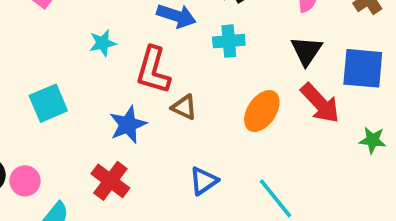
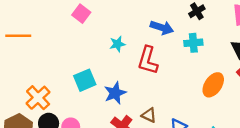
brown triangle: (184, 107) -> (149, 115), moved
blue star: (128, 125) -> (115, 93), moved

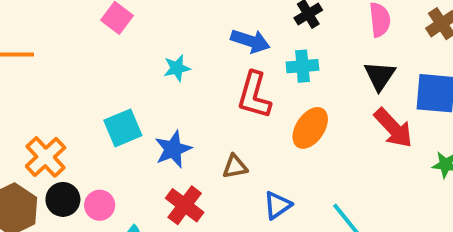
red L-shape: (148, 60) -> (254, 95), moved
orange ellipse: (213, 85) -> (310, 128), moved
brown triangle: (149, 115) -> (235, 167), moved, turned -35

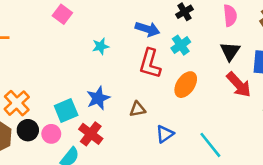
cyan cross: (302, 66) -> (181, 45), turned -30
cyan square: (123, 128) -> (66, 110), moved
red cross: (185, 205) -> (91, 134), moved

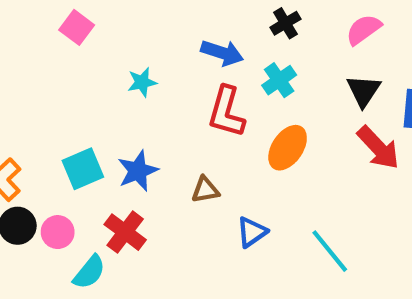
pink semicircle: (230, 15) -> (363, 30), turned -120
cyan square: (66, 110) -> (83, 169), moved

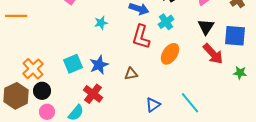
pink circle: (58, 232) -> (47, 112), moved
blue triangle: (252, 232) -> (153, 105), moved

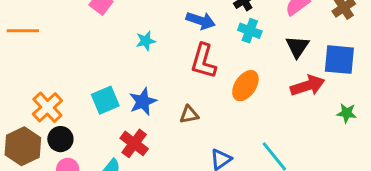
cyan cross: (166, 22) -> (250, 31), moved, turned -35
red arrow: (213, 54) -> (308, 86), turned -65

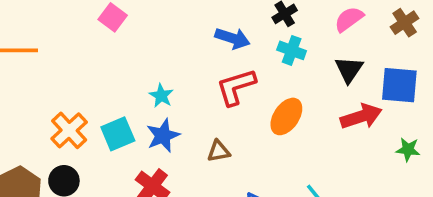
cyan star: (146, 41) -> (161, 96), moved, turned -30
red L-shape: (204, 61) -> (236, 87), turned 57
orange cross: (47, 107) -> (69, 130), moved

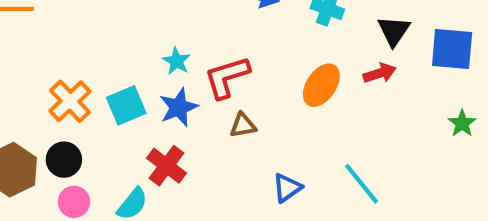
red L-shape: (236, 87) -> (227, 77), moved
red arrow: (361, 116) -> (380, 73), moved, size x0.7
green star: (408, 149) -> (462, 123), turned 30

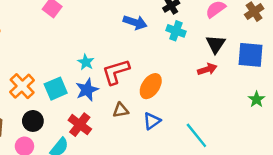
orange ellipse: (321, 85) -> (151, 86), moved
brown triangle: (243, 125) -> (121, 110), moved
black circle: (64, 160) -> (33, 121), moved
blue triangle: (287, 188) -> (152, 121), moved

